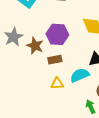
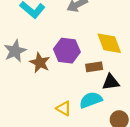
brown rectangle: (55, 60) -> (94, 67), moved
yellow triangle: (57, 84) -> (64, 108), turned 32

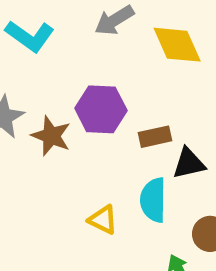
yellow diamond: (109, 43) -> (177, 45), moved
cyan semicircle: (91, 100) -> (153, 200), turned -65

